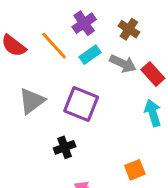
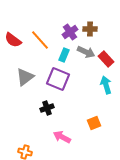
purple cross: (84, 23) -> (70, 32), moved
brown cross: (129, 29) -> (90, 29), turned -32
cyan rectangle: (90, 55) -> (64, 55), moved, turned -32

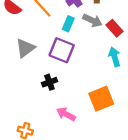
orange square: (94, 123) -> (101, 99), size x1.6

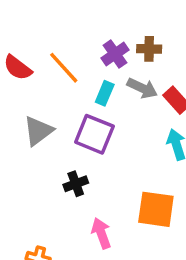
orange square: (101, 99) -> (156, 209), turned 30
pink arrow: (66, 114) -> (101, 233), turned 42

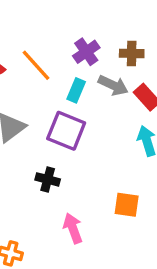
brown cross: (149, 49) -> (132, 53), moved
black cross: (76, 184) -> (48, 179), turned 35
orange square: (156, 209) -> (127, 205), size x0.7

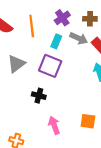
orange line: (36, 65) -> (32, 26), turned 35
orange square: (127, 205) -> (88, 121), moved

